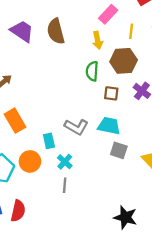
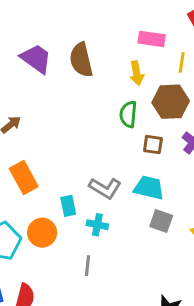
pink rectangle: (108, 14) -> (152, 39), turned 54
cyan cross: (65, 162) -> (97, 225), moved, turned -32

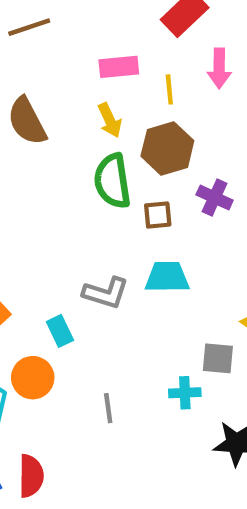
green semicircle: (128, 114) -> (112, 181), size x1.4
gray square: (161, 221) -> (218, 358), moved
cyan cross: (97, 225) -> (185, 393), moved

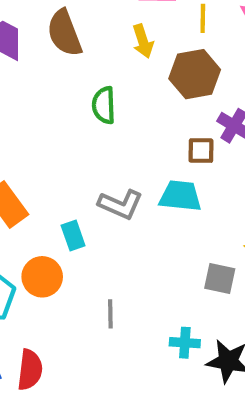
green semicircle: (112, 181) -> (104, 105), moved, size x0.7
brown square: (158, 215) -> (201, 151), moved
cyan cross: (185, 393) -> (185, 343), moved

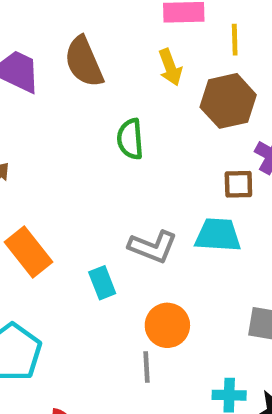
orange circle: (42, 277) -> (167, 325), moved

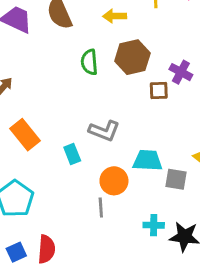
yellow arrow: (170, 67) -> (115, 16), turned 110
brown hexagon: (228, 101) -> (132, 57), moved
cyan trapezoid: (218, 235) -> (148, 160), moved

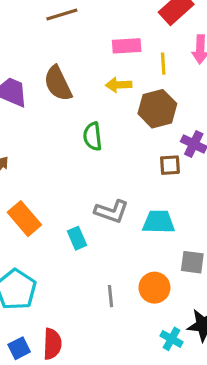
brown hexagon: (132, 57) -> (157, 109), moved
cyan trapezoid: (148, 160) -> (159, 222), moved
orange circle: (114, 181) -> (154, 288), moved
cyan cross: (154, 225) -> (171, 339), moved, turned 30

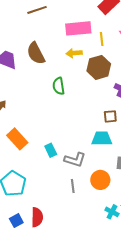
pink rectangle: (127, 46) -> (78, 28), size x1.4
brown square: (170, 165) -> (110, 116), moved
gray L-shape: (112, 211) -> (75, 160), moved

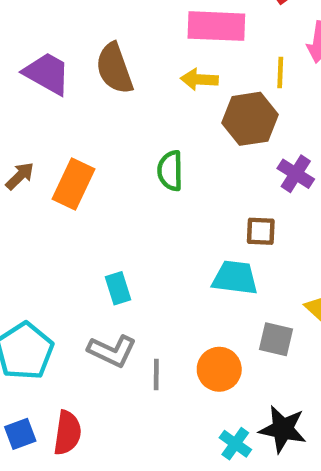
yellow line: (102, 39) -> (280, 72), moved
green semicircle: (59, 86) -> (170, 171), moved
orange rectangle: (17, 139) -> (73, 184), moved, turned 60
gray L-shape: (75, 160) -> (112, 351), moved

